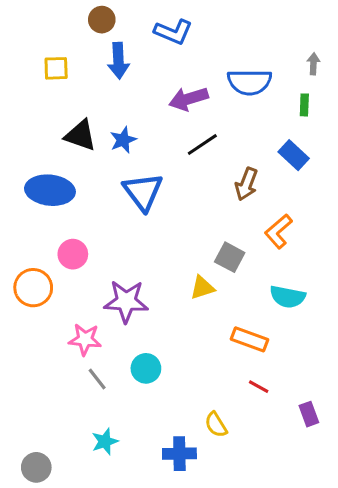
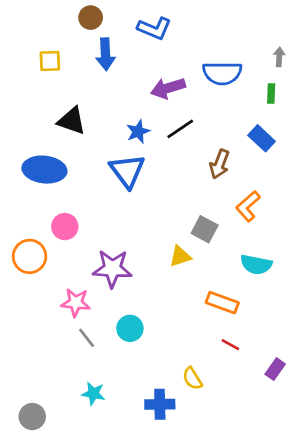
blue star: (123, 140) -> (138, 132), moved
purple rectangle: (309, 414) -> (275, 369), turned 55
cyan star: (105, 441) -> (93, 393), turned 30

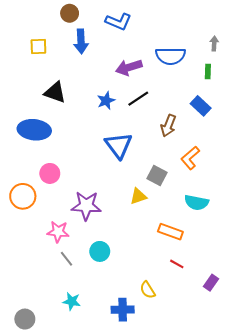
blue triangle: (127, 171) -> (118, 145), moved

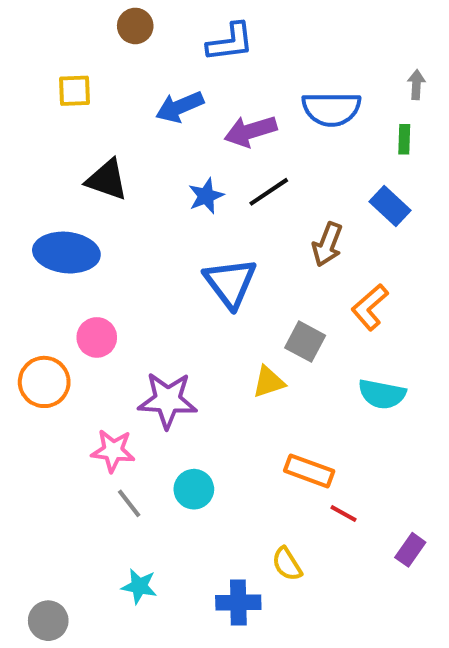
blue L-shape: (118, 22) -> (230, 42), turned -30
blue arrow: (81, 41) -> (180, 107), moved, turned 70
orange rectangle: (170, 232) -> (309, 471), moved

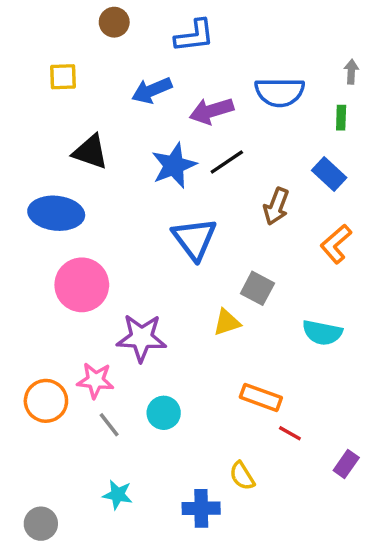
blue star: (206, 196) -> (174, 165), size x1.5
orange L-shape: (370, 307) -> (336, 244), moved
pink circle: (97, 337) -> (82, 285), size x1.6
orange circle: (44, 382) -> (46, 401), moved

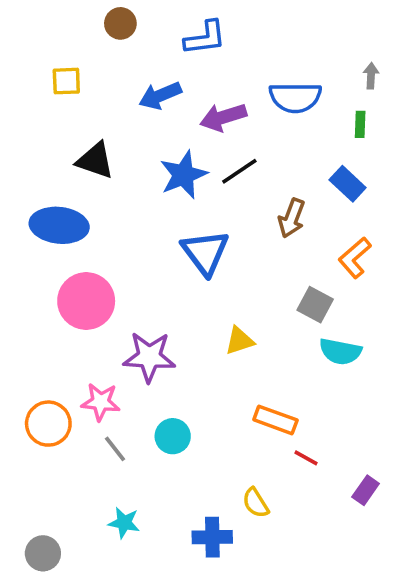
gray square: (257, 288) -> (315, 305), moved

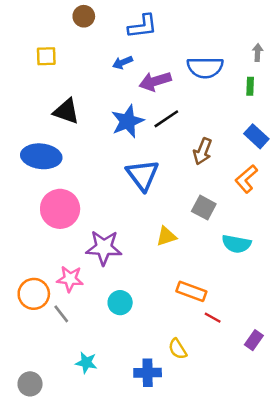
blue arrow: (160, 96) -> (123, 63), moved, size x0.7
blue rectangle: (348, 184) -> (256, 136), moved
gray square: (315, 305) -> (204, 208), moved
gray line: (115, 449) -> (61, 314), moved

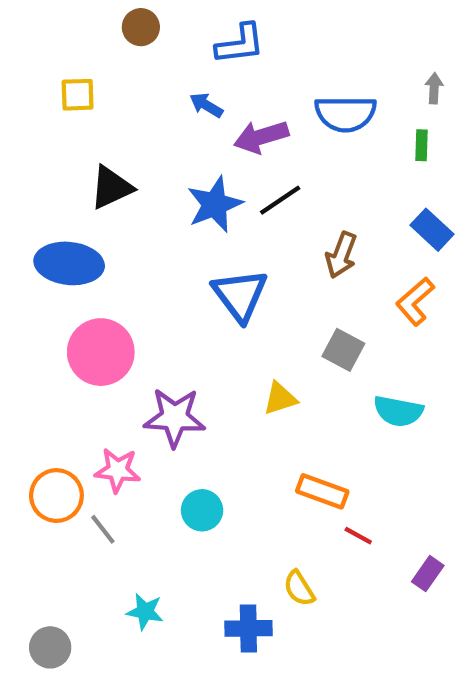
blue arrow: (123, 63) -> (206, 105), turned 54
black triangle: (66, 111) -> (111, 187), turned -44

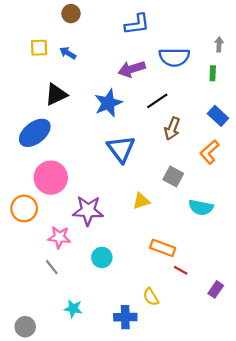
blue L-shape: (240, 44) -> (137, 24), moved
blue arrow: (206, 105) -> (68, 53), moved
black line: (280, 200) -> (157, 101), moved
blue ellipse: (69, 263) -> (35, 133), turned -44
orange circle: (56, 496) -> (24, 208), moved

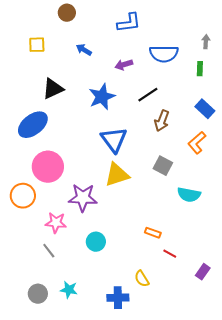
blue arrow: (68, 53) -> (84, 50), moved
purple arrow: (132, 69) -> (124, 65), size x0.7
yellow triangle: (141, 201) -> (117, 175), moved, size x1.5
orange rectangle: (163, 248) -> (153, 233), size x0.7
gray circle: (25, 327) -> (38, 294), moved

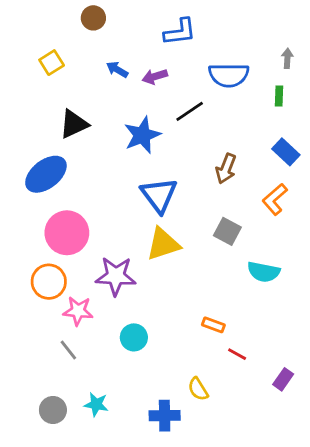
yellow square: (37, 45) -> (52, 63), turned -30
purple arrow: (124, 65) -> (155, 77), moved
black line: (148, 95) -> (190, 111), moved
orange circle: (23, 196) -> (49, 282), moved

